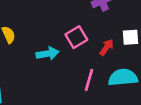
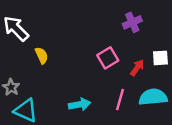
cyan arrow: (48, 54) -> (80, 104), moved

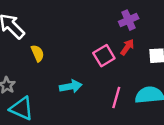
red arrow: (137, 68) -> (127, 47), moved
cyan arrow: (80, 104) -> (71, 86), moved

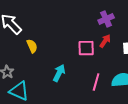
pink square: (104, 56) -> (86, 48), turned 30
cyan arrow: (71, 86) -> (59, 73), turned -54

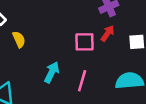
pink line: (96, 82) -> (82, 81), moved

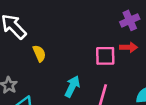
red arrow: (108, 33) -> (129, 47), turned 56

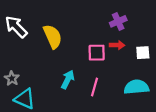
yellow semicircle: (39, 53) -> (53, 37), moved, size x1.6

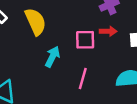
cyan arrow: (68, 79) -> (52, 57), moved

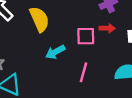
cyan arrow: (52, 57) -> (55, 52), turned -144

